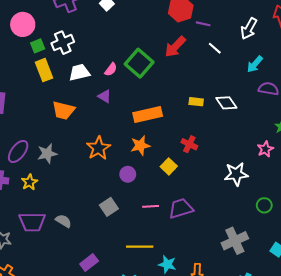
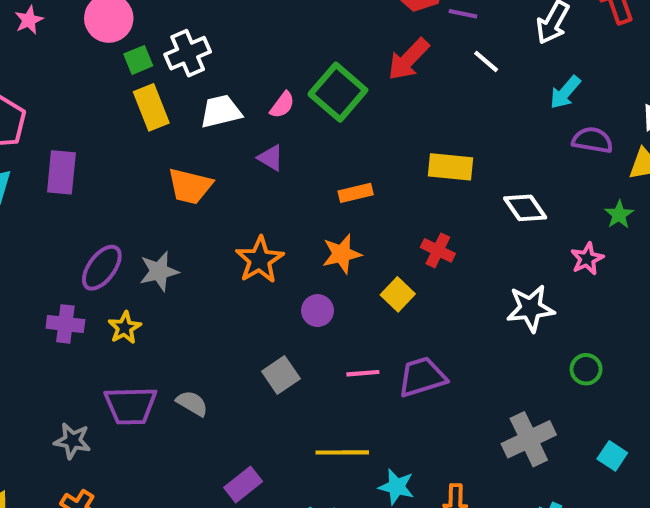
yellow rectangle: (196, 102) -> (450, 167), size x1.5
white diamond: (226, 103) -> (525, 208), moved
orange rectangle: (148, 115) -> (356, 193), size x0.6

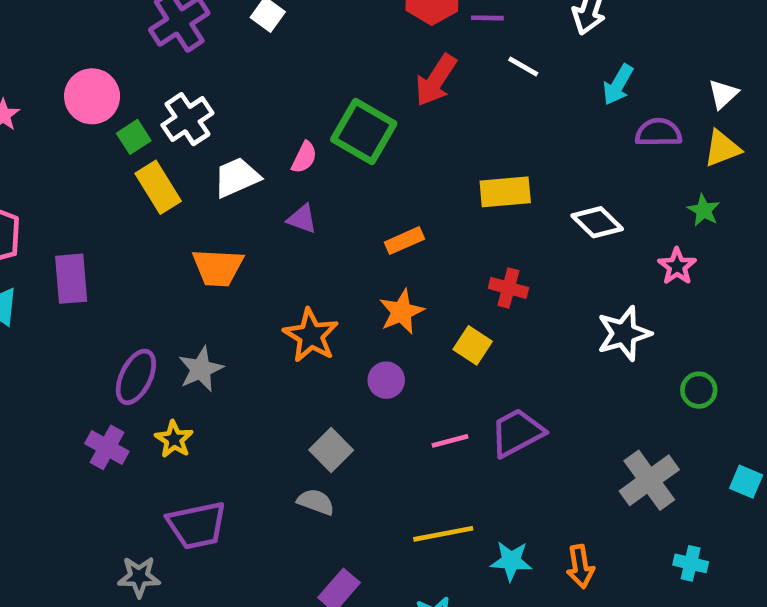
purple cross: (65, 324) -> (107, 447), turned 33
gray square: (281, 375) -> (331, 450), moved
gray semicircle: (192, 403) -> (316, 502), moved

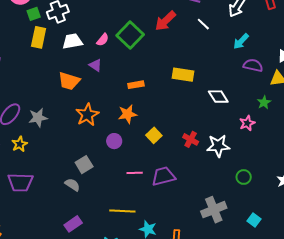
yellow rectangle: (158, 187) -> (39, 37), turned 30
orange trapezoid: (218, 267) -> (69, 81), moved
red cross: (508, 288) -> (191, 139), moved

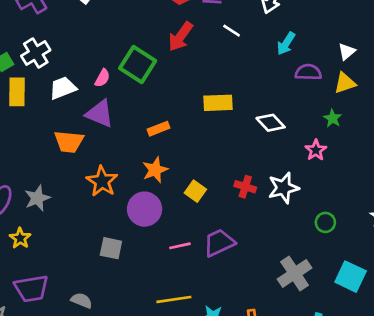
purple triangle: (95, 65) -> (100, 114), size x1.6
purple circle: (114, 141) -> (145, 209), size x1.6
gray square: (84, 165) -> (111, 248), turned -36
gray semicircle: (72, 185) -> (82, 300), moved
cyan square: (254, 220) -> (351, 277), size x1.6

